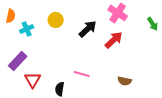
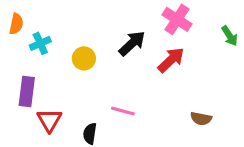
yellow circle: (56, 20) -> (84, 58), moved
purple rectangle: (18, 61) -> (27, 91), turned -36
brown semicircle: (125, 81) -> (201, 119), moved

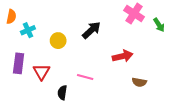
pink cross: (177, 19) -> (134, 14), moved
red arrow: (171, 60) -> (123, 56), moved, turned 30
red triangle: (49, 120) -> (41, 72), moved

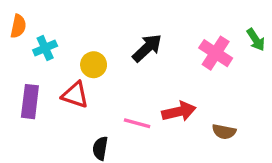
pink cross: (134, 14) -> (216, 53), moved
red arrow: (123, 56) -> (179, 112), moved
red triangle: (41, 72) -> (75, 95), moved, turned -42

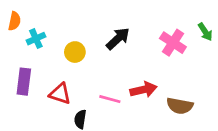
red triangle: (75, 95) -> (60, 94), moved
brown semicircle: (224, 132) -> (180, 106), size x1.4

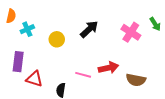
red triangle: (60, 94) -> (34, 79), moved

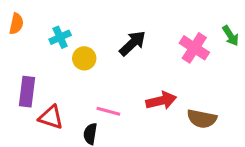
cyan cross: (27, 29) -> (60, 37), moved
pink line: (83, 75) -> (108, 111), moved

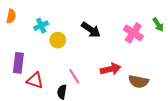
black arrow: (132, 43) -> (91, 30), turned 78
pink line: (108, 111) -> (74, 76), turned 42

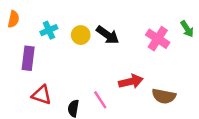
yellow circle: (58, 40) -> (81, 35), moved
purple rectangle: (18, 63) -> (28, 58), moved
pink line: (74, 76) -> (100, 100), moved

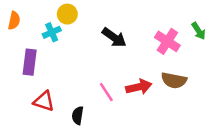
yellow circle: (81, 35) -> (67, 14), moved
brown semicircle: (164, 96) -> (174, 80), moved
pink line: (100, 100) -> (106, 92), moved

